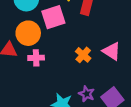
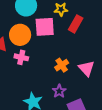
purple star: (87, 94) -> (59, 91), moved

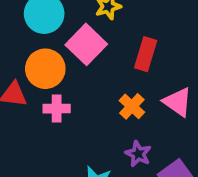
red rectangle: (76, 24) -> (146, 54), moved
pink square: (45, 27) -> (86, 44), turned -30

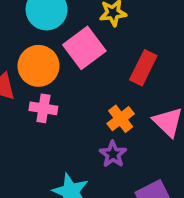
purple star: (138, 154) -> (113, 154), moved

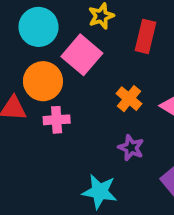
red rectangle: (143, 68) -> (146, 36), moved
orange cross: (121, 119) -> (129, 99), moved

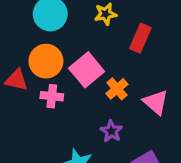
pink square: (82, 55) -> (87, 70), moved

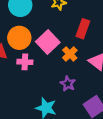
red rectangle: (140, 38) -> (83, 29), moved

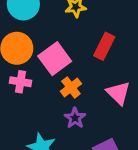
orange cross: (70, 54) -> (71, 87), moved

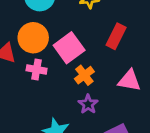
pink triangle: (118, 93) -> (129, 81), turned -35

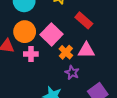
red rectangle: (116, 36) -> (84, 20), turned -66
pink triangle: (129, 81) -> (86, 50), moved

